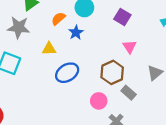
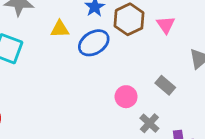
brown hexagon: (112, 72) -> (129, 19), moved
blue ellipse: (67, 73) -> (94, 43), moved

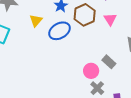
yellow triangle: (60, 29) -> (36, 21), turned -48
pink circle: (126, 97) -> (91, 71), moved

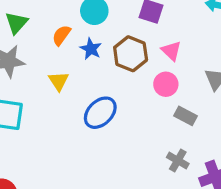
blue ellipse: (59, 31) -> (100, 113), moved
pink circle: (91, 71) -> (166, 84), moved

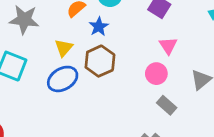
brown hexagon: (131, 54) -> (100, 61), moved
blue ellipse: (100, 113) -> (63, 79), moved

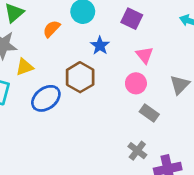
blue star: (99, 27) -> (100, 45), moved
yellow triangle: (64, 48) -> (25, 67), moved, turned 36

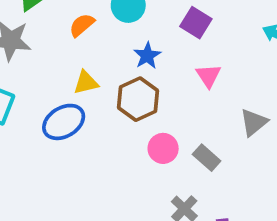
yellow triangle: (25, 67) -> (86, 83), moved
brown hexagon: (80, 77) -> (138, 99), moved
pink circle: (136, 83) -> (163, 148), moved

